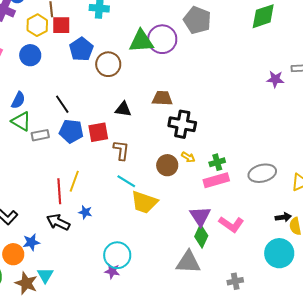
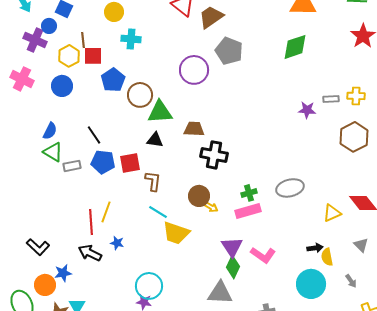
green triangle: (141, 41) -> (160, 112), moved
yellow arrow: (188, 157) -> (211, 207), moved
gray ellipse: (262, 173) -> (290, 188), moved

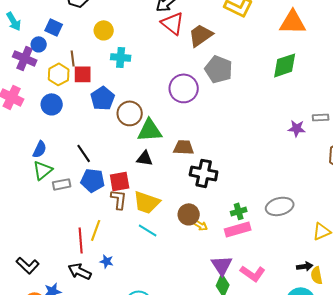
green triangle: (53, 152) -> (43, 170), turned 50
brown L-shape: (153, 181) -> (119, 199), moved
yellow trapezoid: (176, 233) -> (147, 202), moved

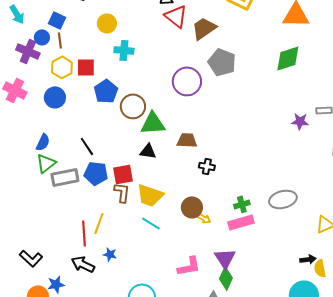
brown line: (73, 58) -> (60, 40), moved
black cross: (204, 173) -> (207, 166), size x0.6
gray rectangle: (62, 184) -> (65, 177), size x1.5
pink L-shape: (253, 273) -> (189, 266), moved, turned -45

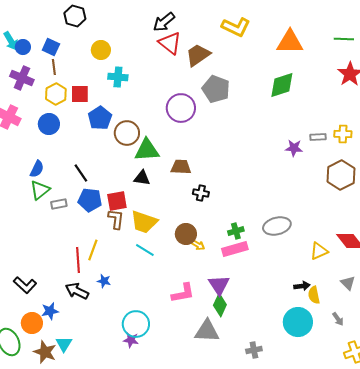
blue circle: (42, 37) -> (23, 47), moved
gray rectangle: (65, 177) -> (59, 204), size x0.6

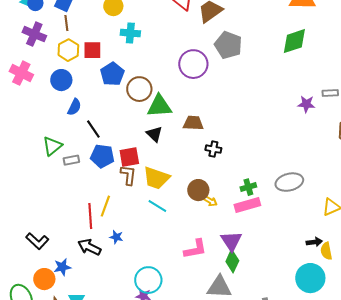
blue semicircle: (37, 169) -> (74, 107), moved
black triangle: (142, 178) -> (154, 134), turned 36

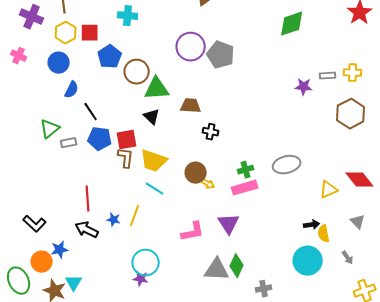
gray pentagon: (228, 45) -> (221, 55), moved
pink cross: (21, 73) -> (19, 56), size x0.7
yellow line: (105, 206) -> (135, 216), moved
green diamond: (232, 261) -> (237, 266), moved

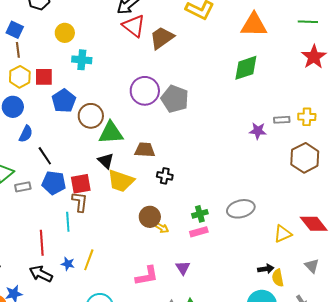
yellow trapezoid: (154, 161) -> (121, 181), moved
pink rectangle: (245, 188) -> (199, 232), size x0.7
cyan line: (155, 189) -> (68, 222), moved, turned 54
purple triangle: (229, 224) -> (183, 268), size x0.7

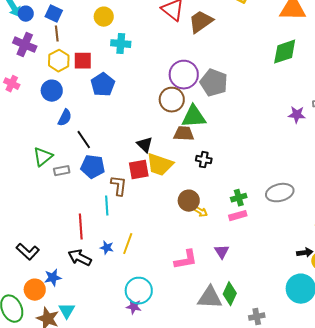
brown circle: (91, 116) -> (172, 100), moved
green triangle: (111, 133) -> (194, 117), moved
red square: (81, 184) -> (139, 170), moved

